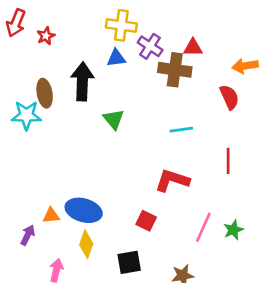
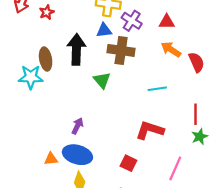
orange arrow: (245, 66) -> (171, 49), moved, turned 42
brown cross: (175, 70) -> (121, 50), moved
green star: (233, 230) -> (200, 137), moved
purple arrow: (28, 235) -> (77, 126), moved

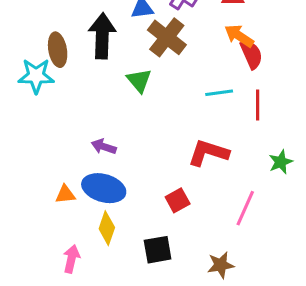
brown cross: (121, 50) -> (167, 37), turned 30
red semicircle: (197, 62) -> (251, 54), moved
red line: (195, 114) -> (258, 105), moved
purple arrow: (77, 126) -> (104, 147), turned -98
red square: (128, 163) -> (178, 200), turned 35

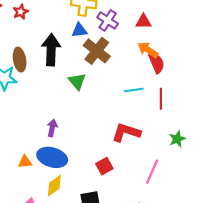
purple arrow: (104, 147) -> (52, 128), turned 84
yellow diamond: (107, 228) -> (54, 186), turned 35

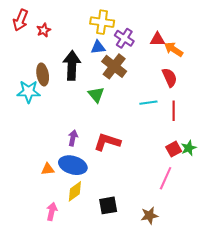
orange arrow: (148, 50) -> (174, 49), moved
red L-shape: (126, 132) -> (107, 142), moved
red square: (104, 166) -> (174, 149), moved

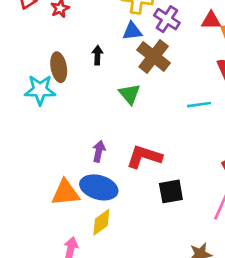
black arrow: (72, 65) -> (97, 55), size x0.5
orange triangle: (48, 169) -> (65, 193), size x1.6
black square: (108, 205) -> (171, 191), moved

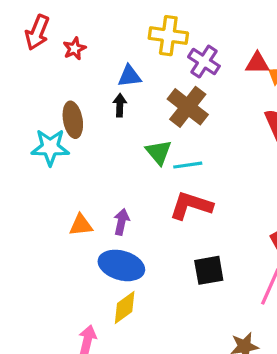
blue triangle: (132, 31) -> (129, 76), moved
cyan line: (199, 105) -> (188, 165), moved
red L-shape: (144, 157) -> (191, 206), moved
orange triangle: (65, 193) -> (81, 225), moved, size x0.7

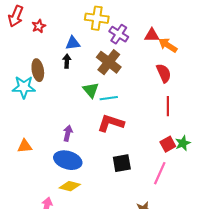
orange triangle: (81, 225) -> (25, 146), moved
yellow diamond: (125, 308) -> (70, 186), turned 50

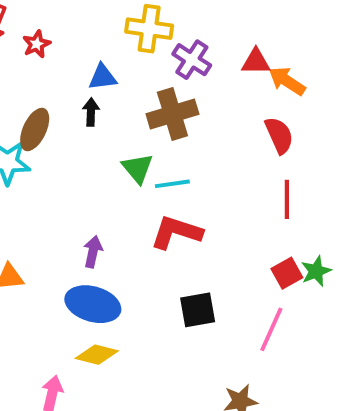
brown cross: (109, 62) -> (172, 114), turned 35
brown ellipse: (38, 70) -> (35, 129), turned 35

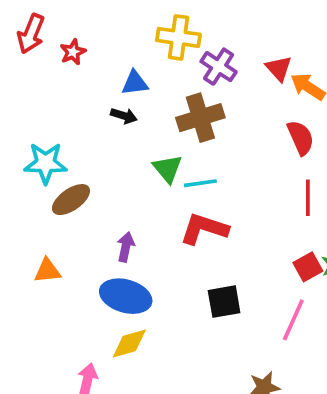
red triangle: (256, 62) -> (279, 68), turned 48
black arrow: (91, 112) -> (124, 116), turned 105
brown ellipse: (35, 129) -> (71, 200), moved, turned 30
yellow diamond: (97, 355) -> (129, 343), turned -30

